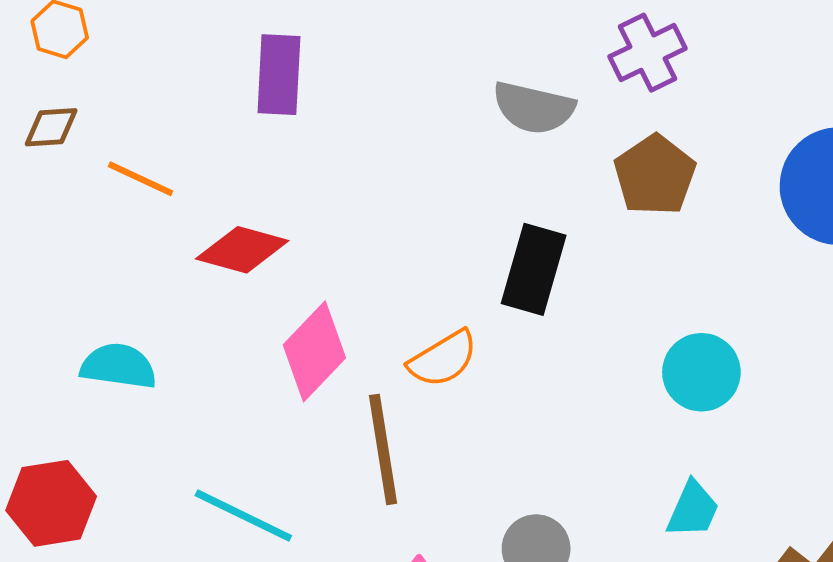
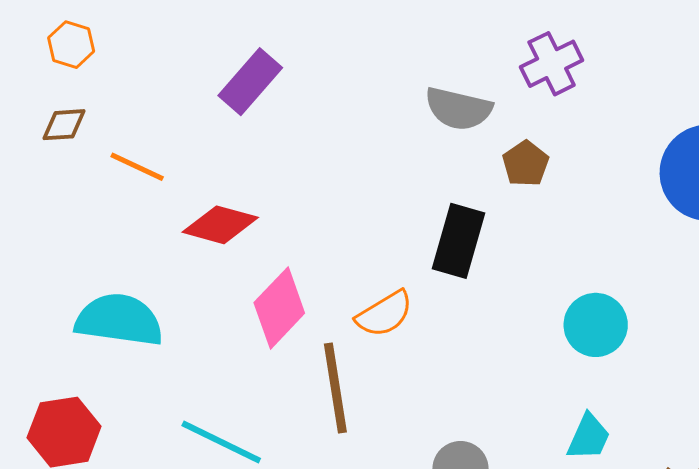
purple rectangle: (279, 75) -> (250, 82), turned 38
brown pentagon: (655, 175) -> (526, 164), moved, size x0.7
cyan semicircle: (118, 366) -> (119, 320), size x1.4

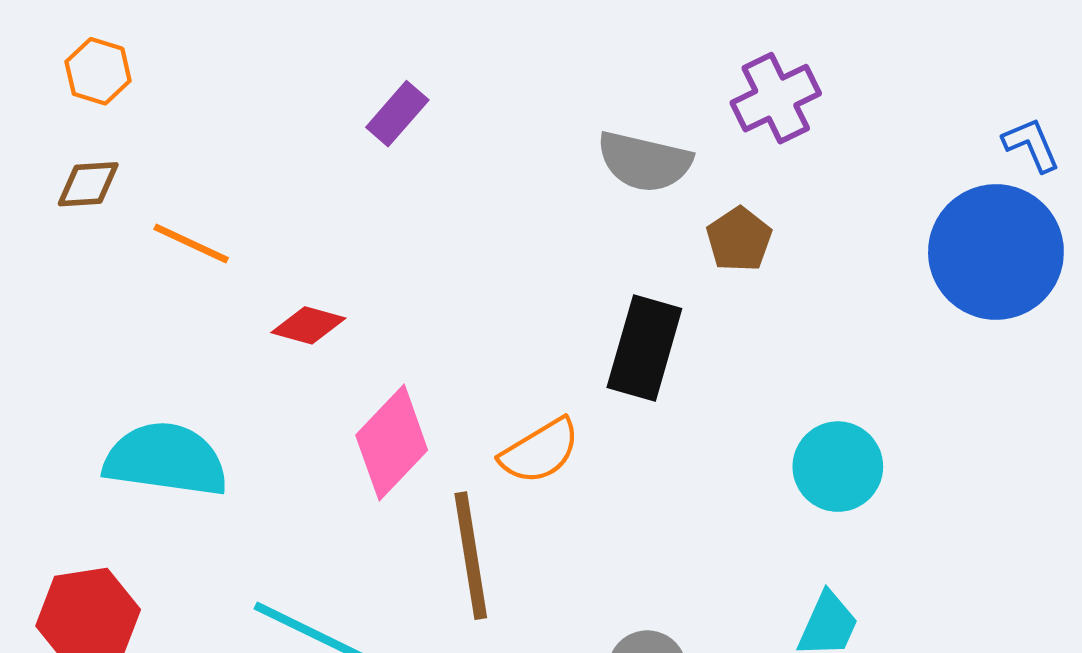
purple rectangle: (250, 82) -> (397, 114), moved, size x0.7
red diamond: (220, 225) -> (308, 325), size x0.7

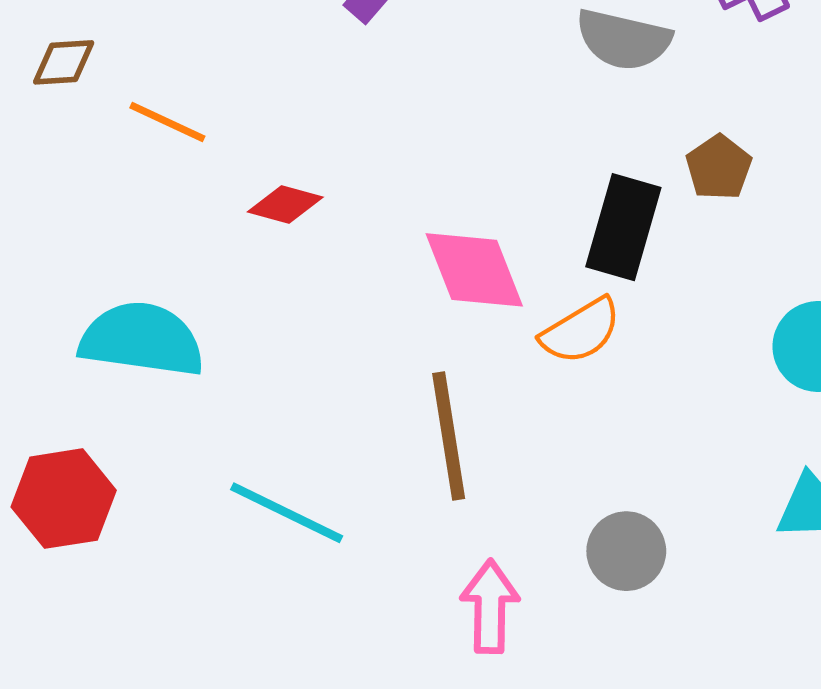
brown pentagon: (739, 239) -> (719, 167), moved
pink diamond: (392, 443) -> (474, 270), moved, turned -65
orange semicircle: (540, 451) -> (581, 331), moved

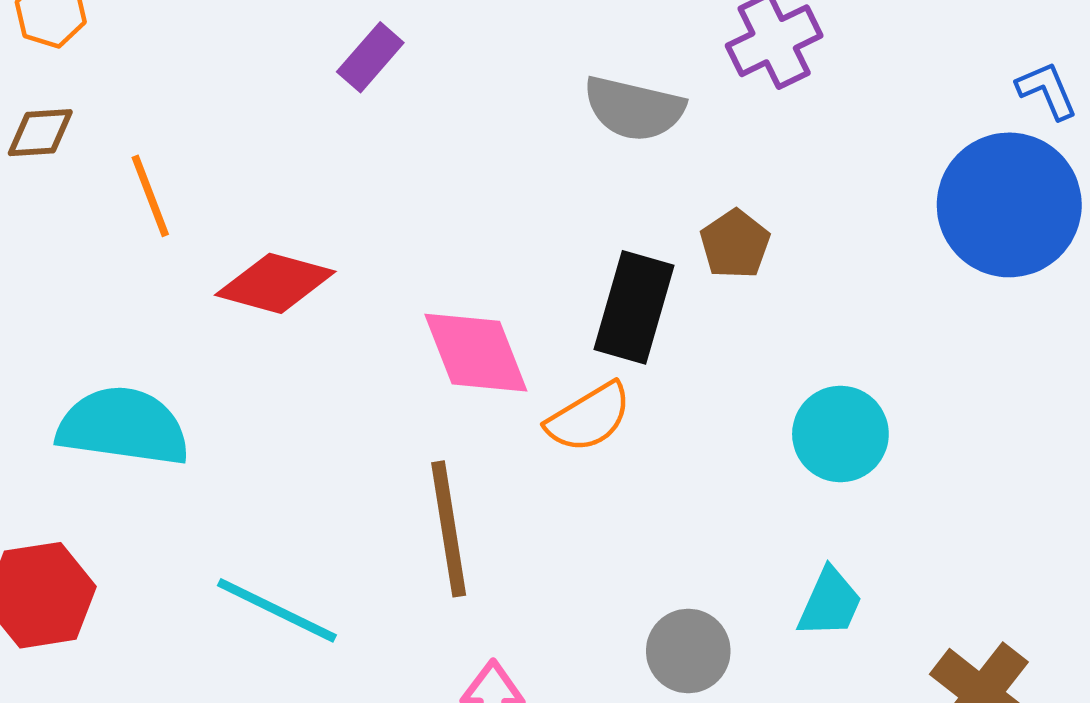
orange line: (167, 122) -> (150, 196), turned 44
red diamond: (285, 204) -> (275, 283), size x1.5
gray circle: (626, 551) -> (688, 651), moved

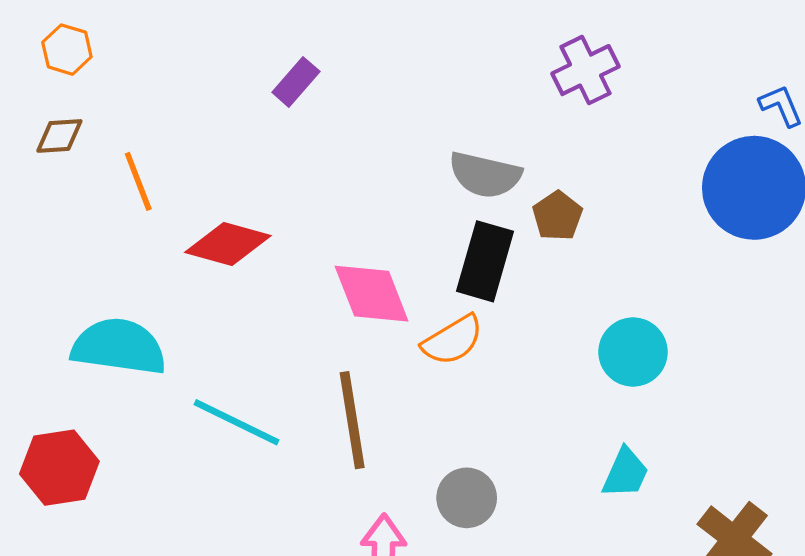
gray semicircle: (634, 109) -> (485, 175), moved
cyan line: (277, 610) -> (237, 422), moved
gray circle: (688, 651) -> (467, 498), moved

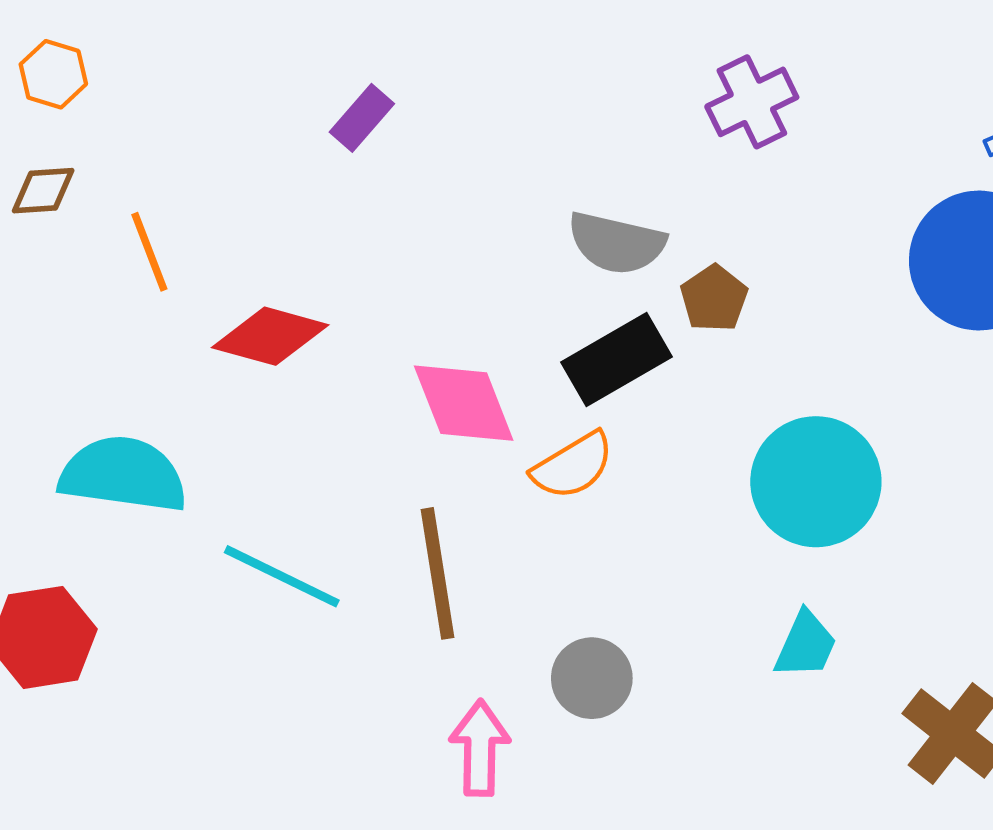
black rectangle: (485, 261) -> (617, 359), turned 44
cyan circle: (633, 352) -> (816, 482), size x1.4

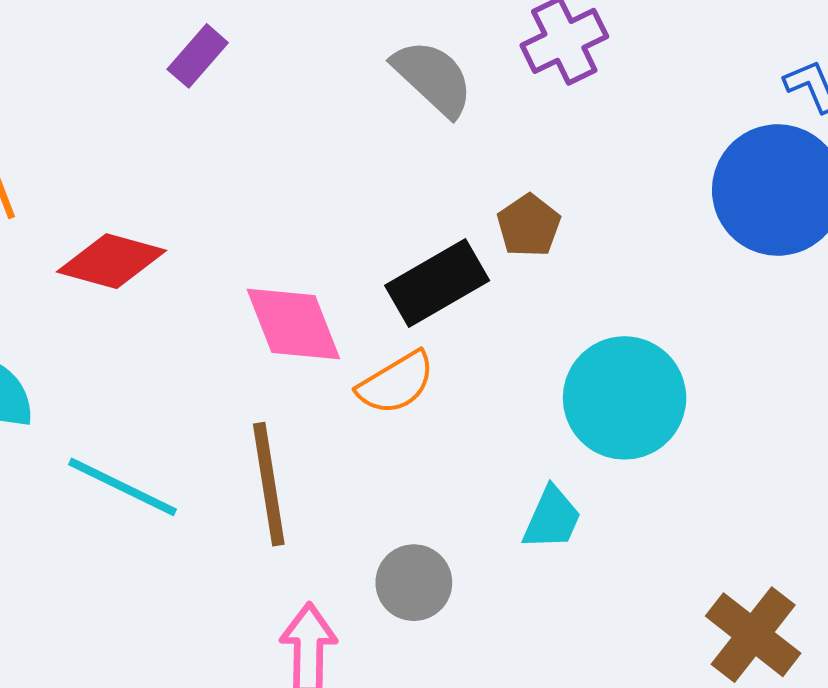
gray semicircle: (617, 243) -> (433, 78), moved, turned -150
cyan trapezoid: (806, 645) -> (552, 518), moved

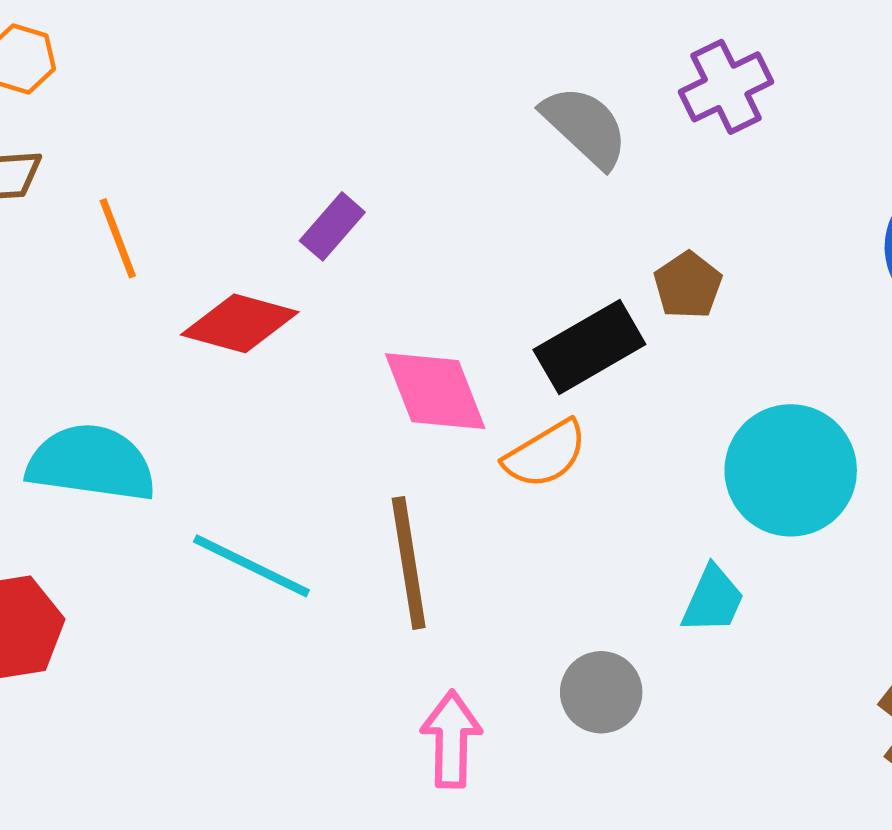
purple rectangle: (198, 56) -> (332, 226), moved
gray circle: (414, 583) -> (601, 692), moved

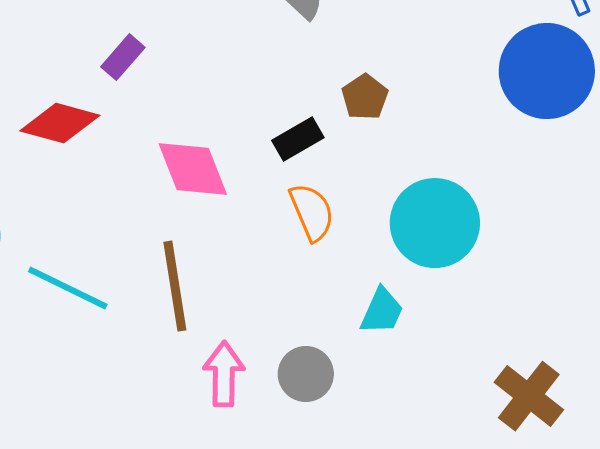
black rectangle: (589, 347) -> (298, 139), size x0.7
orange semicircle: (545, 454) -> (312, 212), moved, turned -82
pink arrow: (451, 739) -> (224, 374), moved

